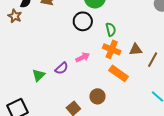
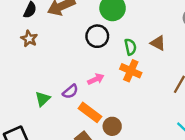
brown star: (15, 16) -> (29, 39), moved
brown triangle: (136, 50) -> (158, 43), moved, turned 32
orange rectangle: (119, 73) -> (90, 112), moved

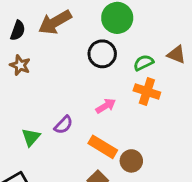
green semicircle: (130, 47) -> (144, 63), turned -98
purple semicircle: (70, 91) -> (63, 125), moved
green triangle: (43, 99) -> (31, 137), moved

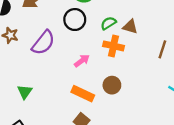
brown triangle: (176, 55) -> (130, 27), moved
purple semicircle: (63, 125) -> (43, 43), moved, size x1.6
brown circle: (131, 161) -> (112, 85), moved

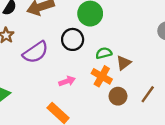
brown triangle: (130, 27) -> (124, 63), turned 49
brown circle: (112, 85) -> (118, 96), moved

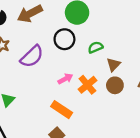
brown triangle: (124, 63) -> (113, 64), moved
orange cross: (102, 76) -> (87, 85), moved, turned 30

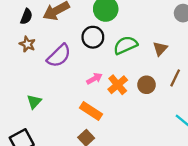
green semicircle: (95, 47) -> (125, 45), size x1.5
brown triangle: (113, 64) -> (160, 49), moved

